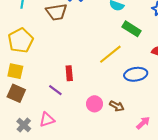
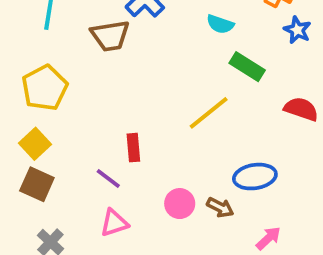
yellow square: (15, 71) -> (35, 144), turned 35
blue ellipse: (136, 74) -> (255, 177), moved
pink triangle: (47, 120) -> (114, 223), moved

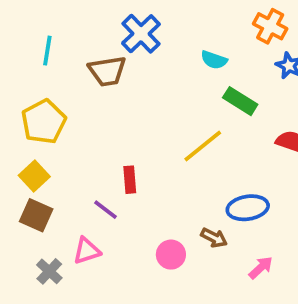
pink circle: (180, 204) -> (171, 255), moved
pink triangle: (114, 223) -> (87, 251), moved

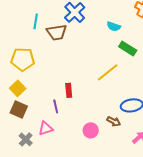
cyan line: (47, 51) -> (36, 21), moved
yellow pentagon: (44, 122) -> (23, 59), turned 30
purple line: (105, 210) -> (56, 106), turned 40

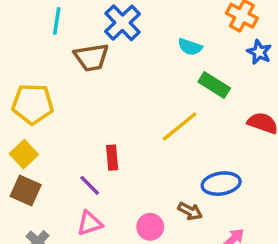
cyan line: (36, 21) -> (57, 21), moved
purple line: (56, 106) -> (90, 185), turned -32
pink triangle: (46, 128) -> (90, 223), moved

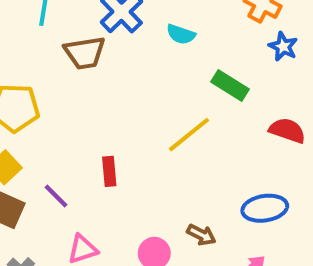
cyan semicircle: (190, 47) -> (181, 34), moved
blue ellipse: (221, 184) -> (265, 208), moved
purple line: (90, 185) -> (56, 196), moved

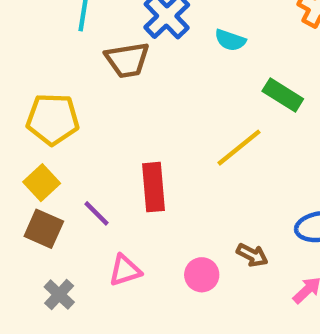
red rectangle: (109, 171) -> (153, 187), size x1.5

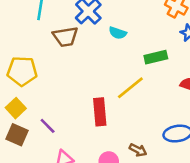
cyan semicircle: (230, 40) -> (118, 33), moved
green rectangle: (283, 95) -> (156, 57), turned -45
red rectangle: (153, 187) -> (100, 112), moved

